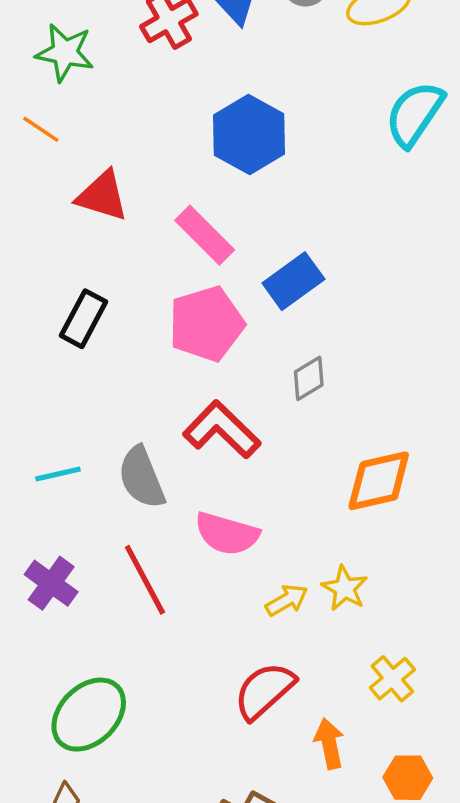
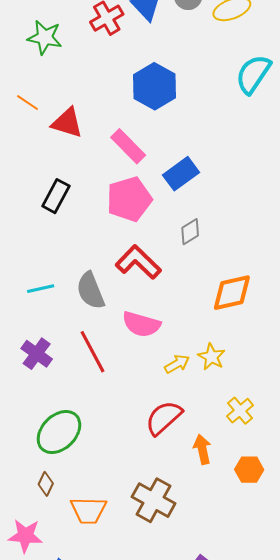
orange line: (41, 129) -> (27, 103), moved

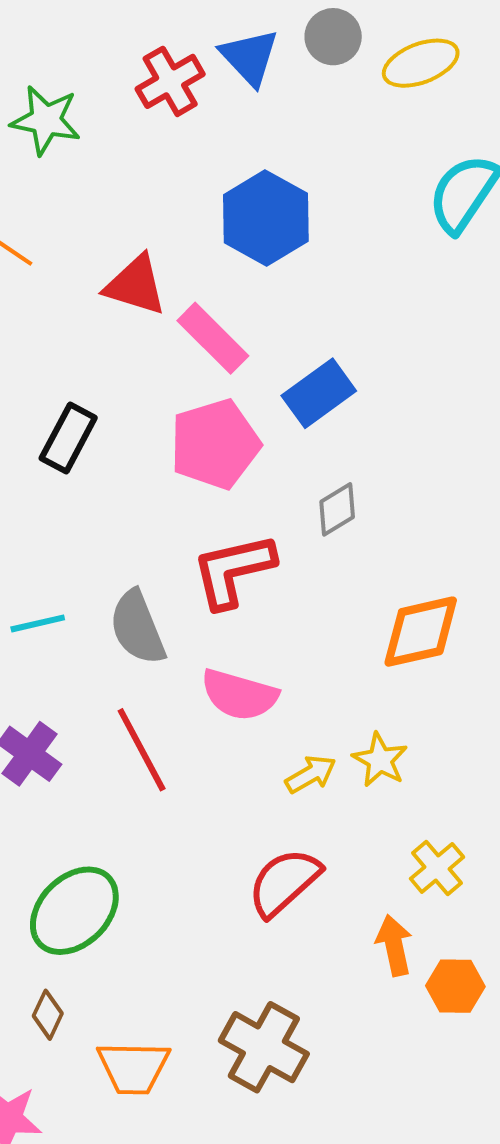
red triangle: (67, 123) -> (135, 285), moved
red L-shape: (138, 262) -> (233, 570), turned -57
orange arrow: (202, 449) -> (394, 945), moved

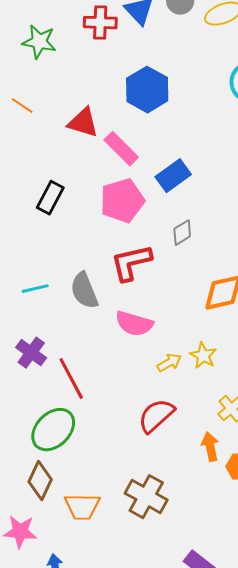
red cross: (170, 81) -> (100, 23), turned 32
red line: (142, 750) -> (71, 379), moved
brown diamond: (48, 1015) -> (40, 481), size x1.6

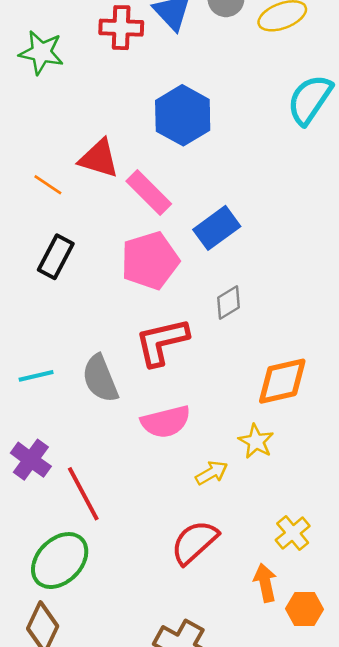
orange line: (22, 106) -> (48, 185), moved
pink semicircle: (134, 324) -> (166, 422), turned -30
yellow star: (203, 356) -> (256, 441), moved

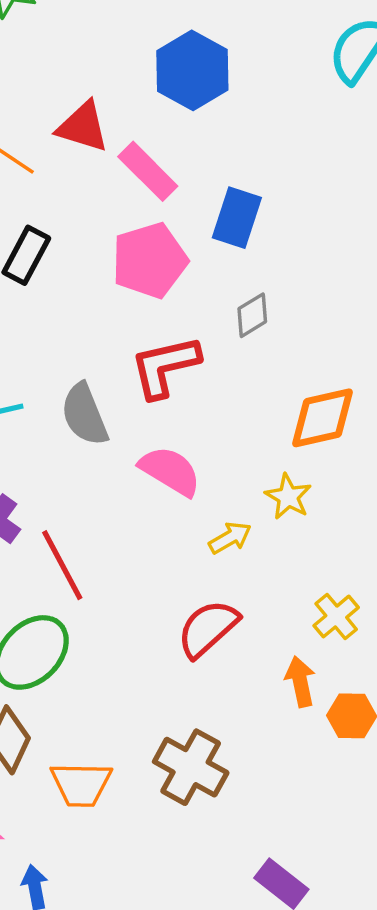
blue rectangle: (217, 228) -> (237, 218), turned -36
pink semicircle: (166, 422) -> (170, 471), turned -135

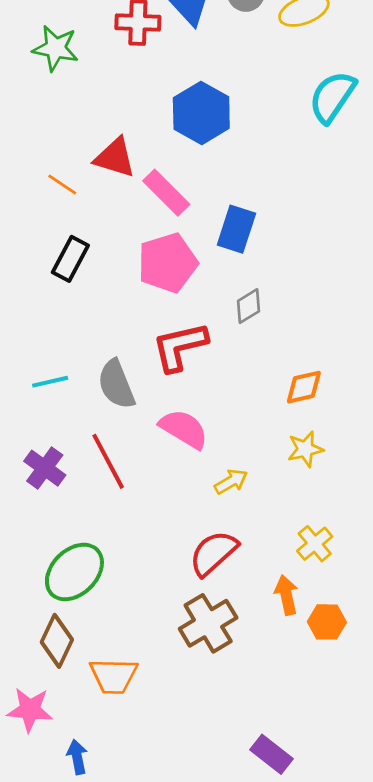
orange diamond: (322, 418) -> (304, 387), size x0.7
yellow star: (288, 497) -> (305, 449), moved, turned 30
red line: (62, 565) -> (108, 461), moved
brown cross: (191, 767) -> (208, 623), moved, turned 30

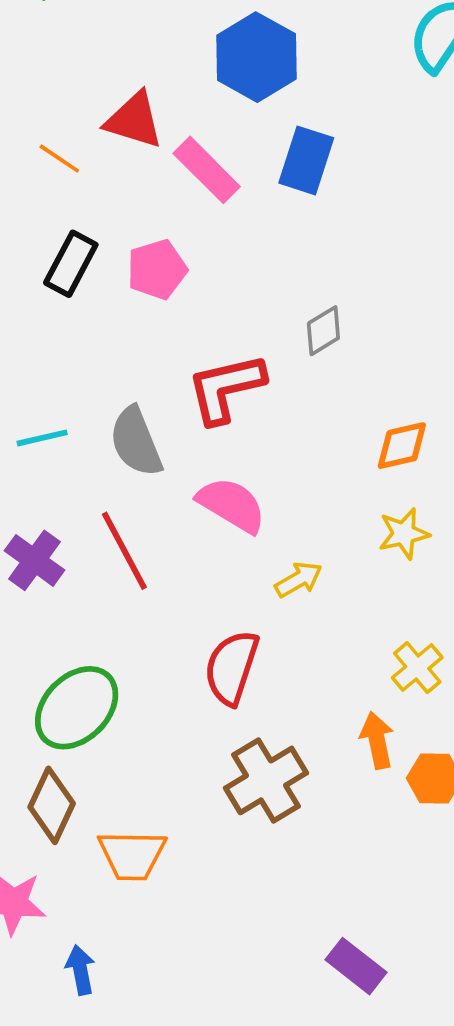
blue rectangle: (236, 229) -> (306, 160), moved
pink pentagon: (168, 263) -> (157, 270), moved, size x0.7
red semicircle: (213, 553) -> (232, 668), moved, turned -30

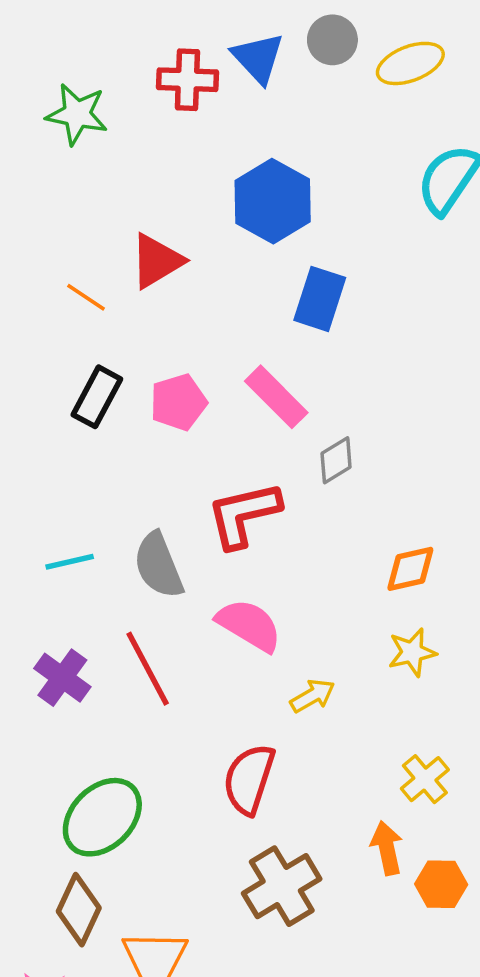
red triangle: (134, 120) -> (157, 261), turned -48
pink rectangle: (207, 170) -> (276, 397), moved

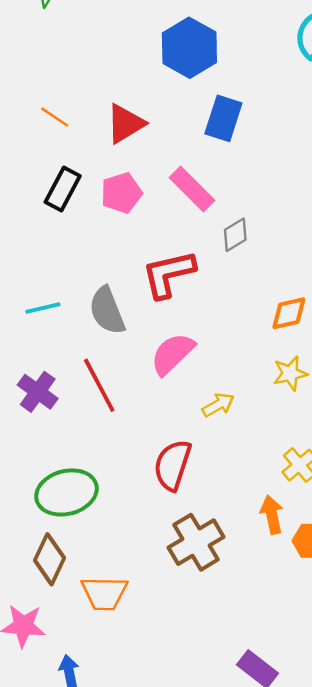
red triangle: (157, 261) -> (125, 124), moved
pink semicircle: (249, 625) -> (172, 354), turned -75
green ellipse: (102, 817) -> (66, 492), turned 30

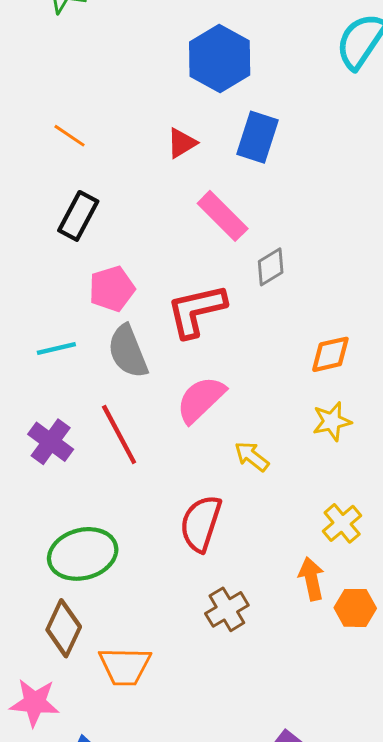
red triangle: (125, 124) -> (182, 143), moved, size x0.7
pink pentagon: (121, 193) -> (112, 289), moved
yellow arrow: (218, 405) -> (252, 456), turned -112
brown cross: (196, 542) -> (227, 609), size x0.7

